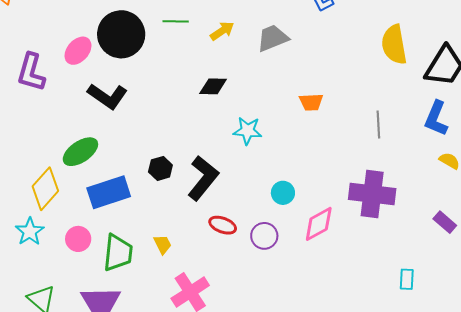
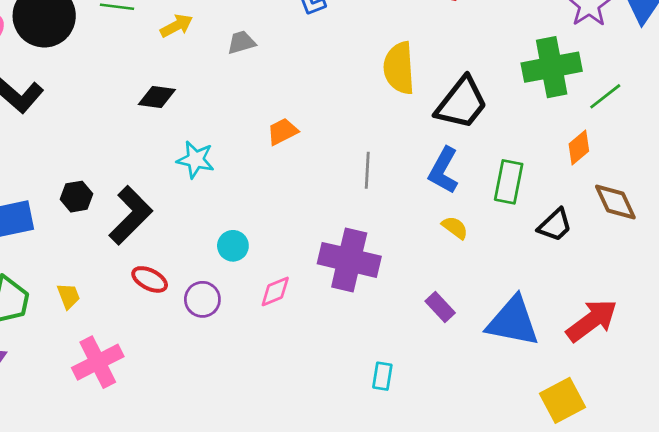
gray trapezoid: (273, 38) -> (241, 42), size x0.7
orange trapezoid: (311, 102) -> (283, 131), turned 150
pink diamond: (319, 224) -> (275, 291), size x0.7

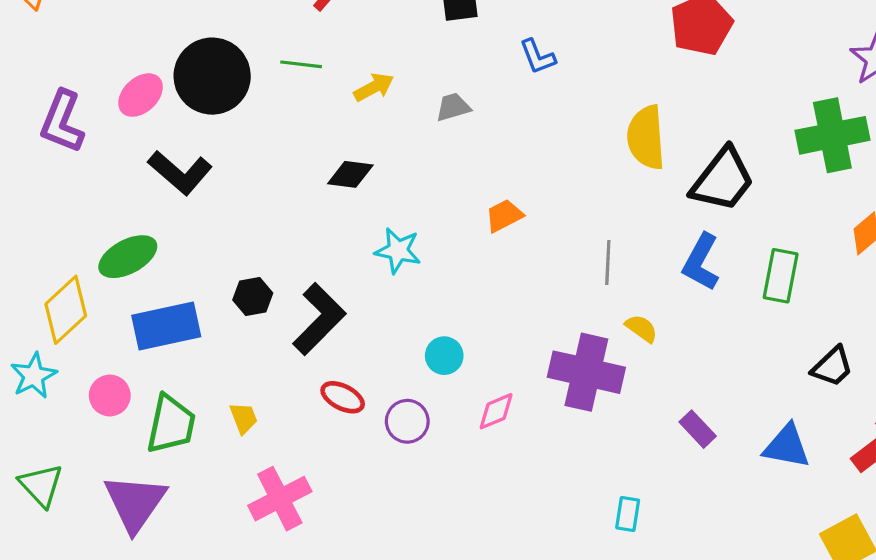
black trapezoid: (555, 225) -> (832, 367), moved
yellow semicircle: (455, 228) -> (642, 328), moved
blue triangle: (513, 321) -> (787, 446), size x0.7

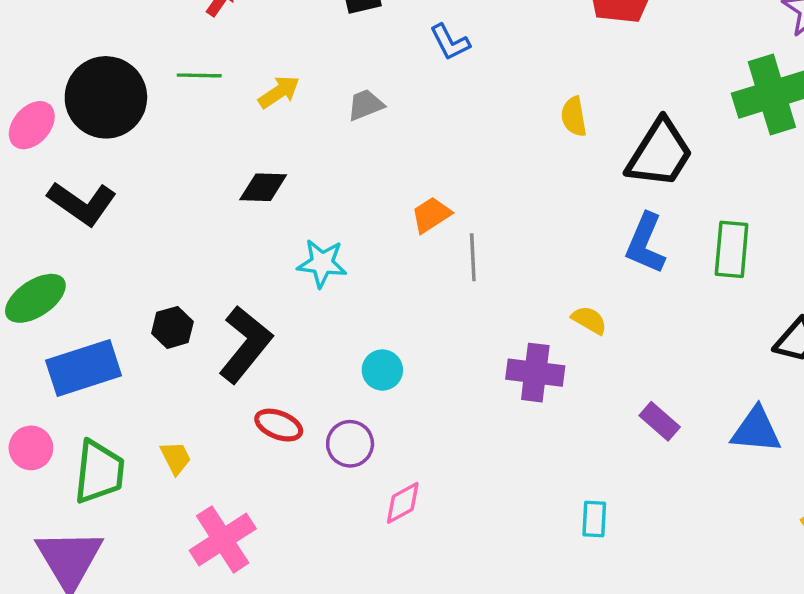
yellow semicircle: (646, 137) -> (574, 117), size x0.6
gray line: (608, 262) -> (473, 257), moved
purple cross: (586, 372) -> (535, 373), size x0.7
pink diamond: (496, 411) -> (403, 503), moved

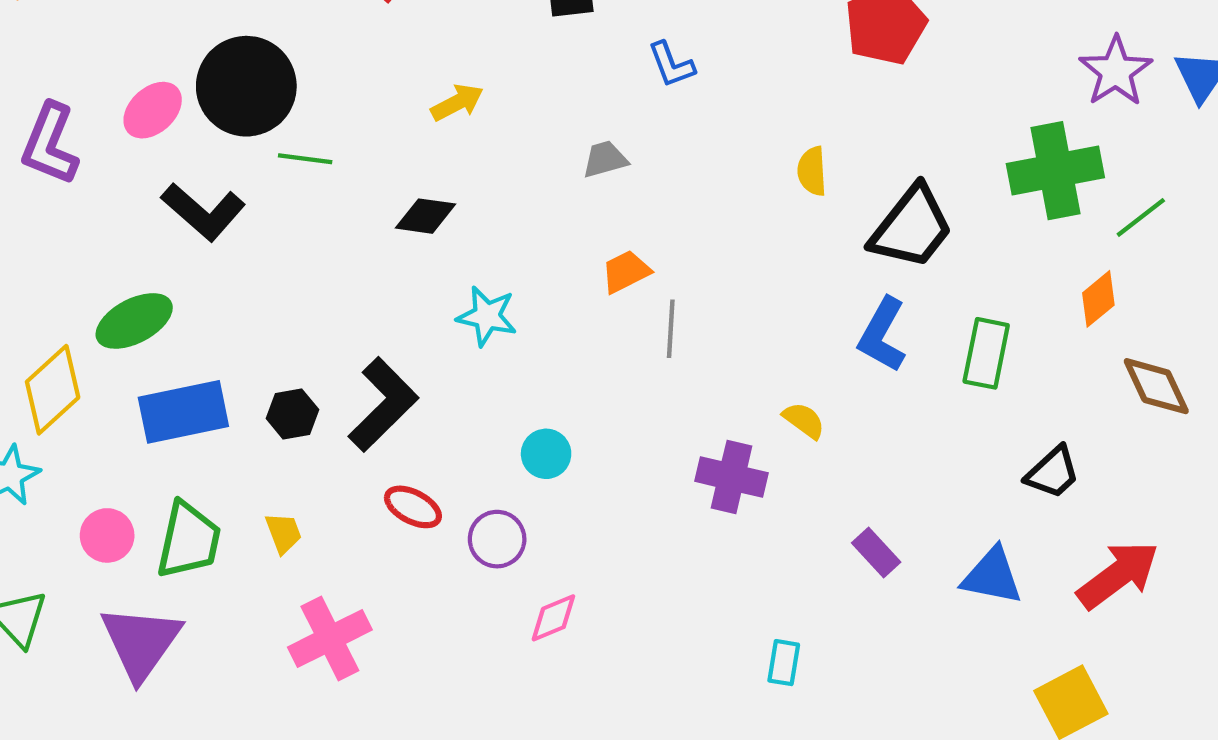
green line: (199, 75) -> (305, 159), moved
gray trapezoid: (365, 105) -> (605, 159), moved
black hexagon: (172, 327) -> (292, 414), moved
pink circle: (31, 448) -> (107, 535), moved

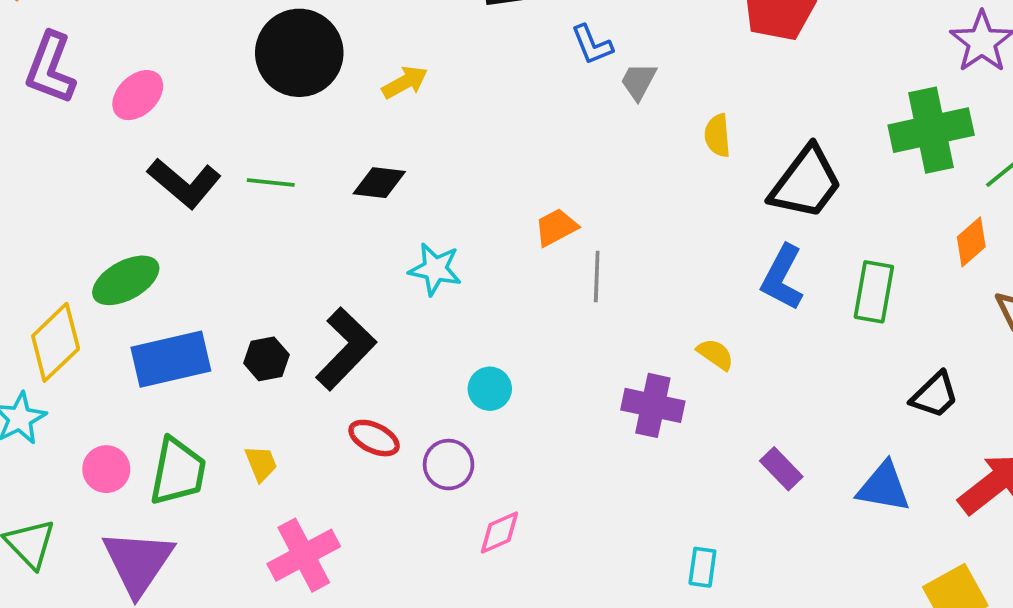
black circle: (246, 86) -> (299, 53), moved
purple L-shape: (50, 144) -> (50, 68), moved
green line: (305, 159) -> (271, 182), moved
gray trapezoid: (605, 159) -> (638, 81), moved, turned -45

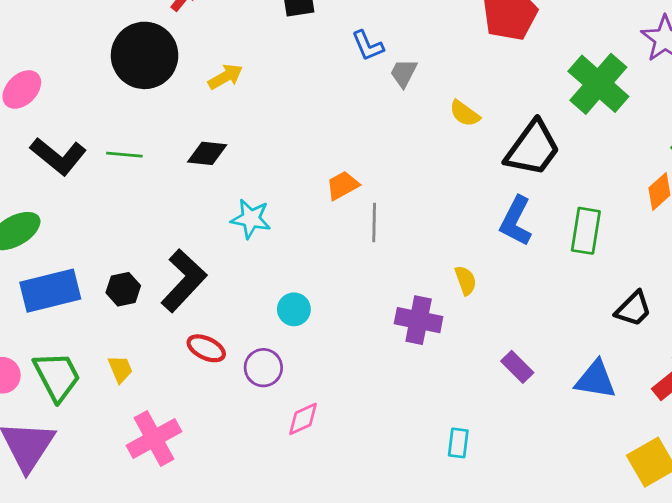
green cross: (931, 130) -> (598, 84), moved, turned -36
yellow semicircle: (717, 136) -> (465, 113), turned -48
yellow semicircle: (715, 354) -> (466, 280), turned 36
green trapezoid: (178, 472) -> (57, 376), turned -38

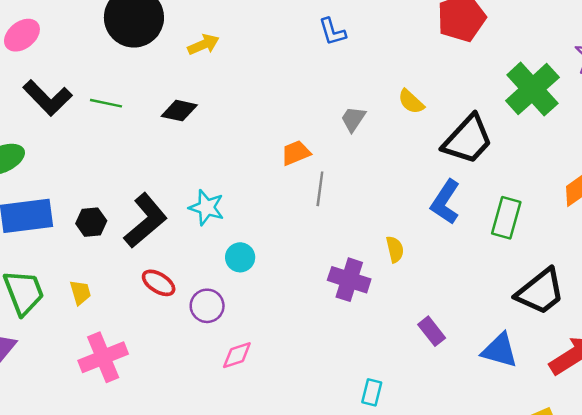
gray trapezoid: (404, 73) -> (353, 119), moved
cyan star: (251, 219) -> (207, 207), moved
black trapezoid: (633, 309) -> (540, 292), size x1.5

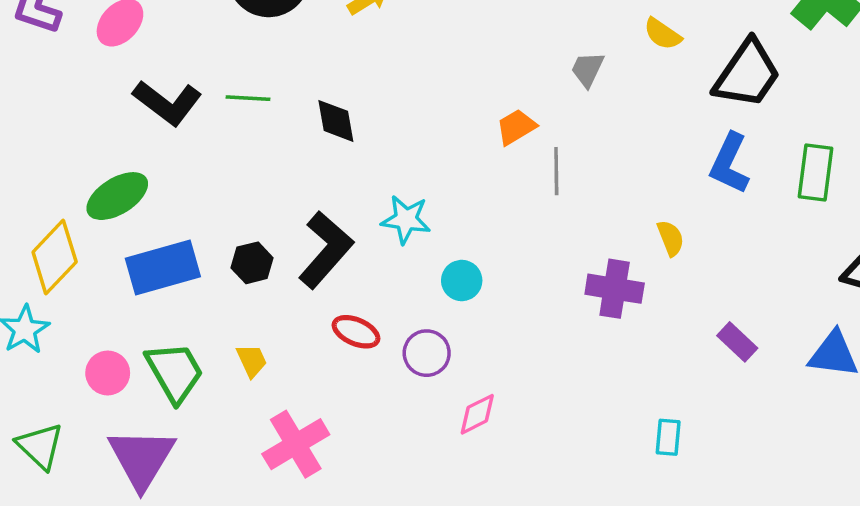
black diamond: (179, 111) -> (336, 121), moved, turned 76

